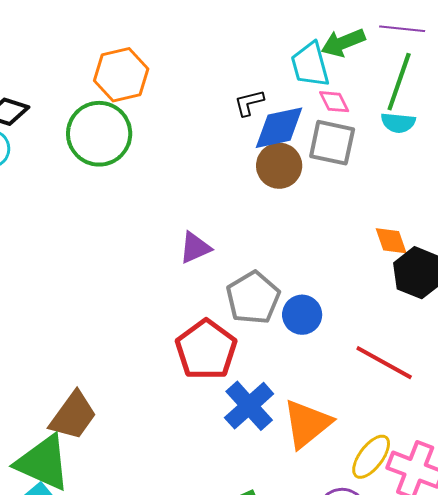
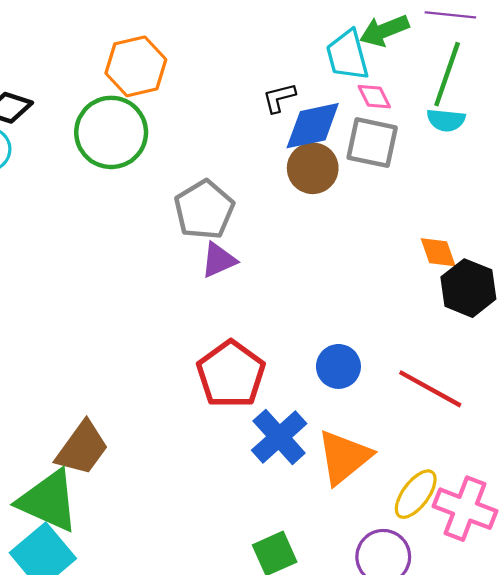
gray pentagon: (253, 298) -> (204, 210), moved
blue circle: (302, 315) -> (338, 366), moved

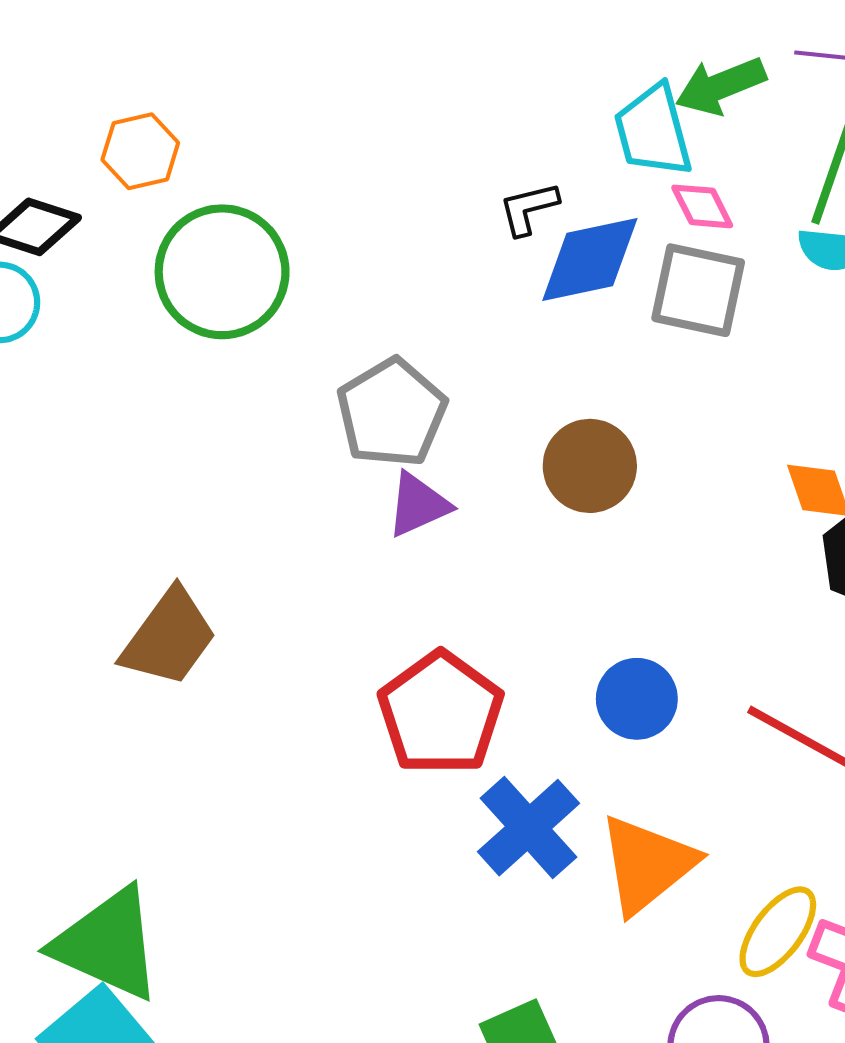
orange hexagon: (136, 66) -> (140, 151), moved, size x0.7
brown circle: (313, 168) -> (590, 466), moved
brown trapezoid: (82, 448) -> (169, 638), moved

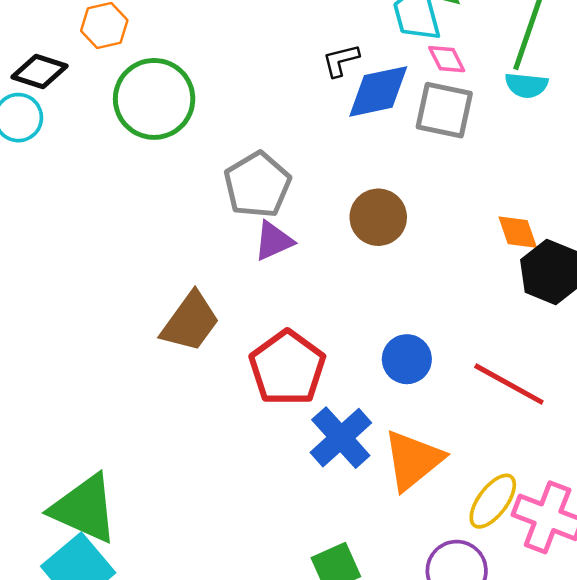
brown trapezoid: (169, 638) -> (190, 322), moved

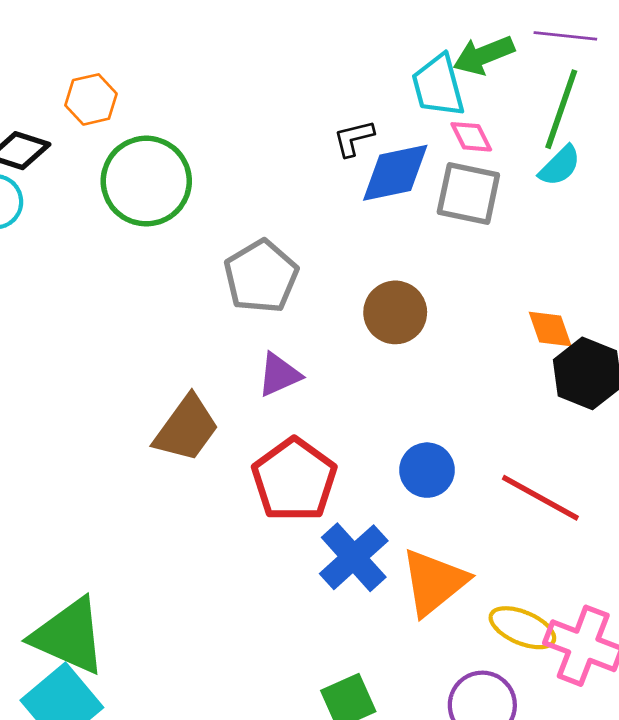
cyan semicircle: (526, 85) -> (560, 166), turned -51
purple triangle: (274, 241) -> (279, 375), moved
yellow ellipse: (493, 501) -> (522, 628), turned 76

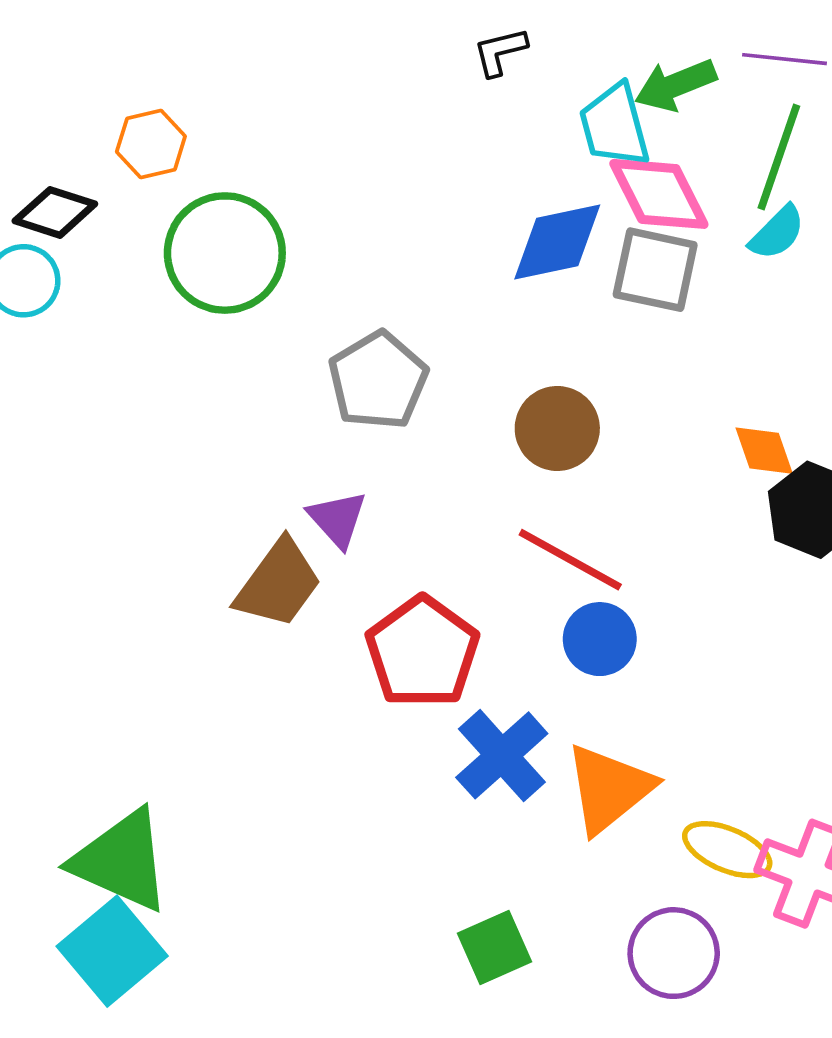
pink diamond: (471, 137) -> (659, 194), size x1.8
black L-shape: (354, 138) -> (500, 52), moved
purple triangle: (279, 375) -> (337, 519), moved, turned -48
red line: (540, 498) -> (570, 560), moved

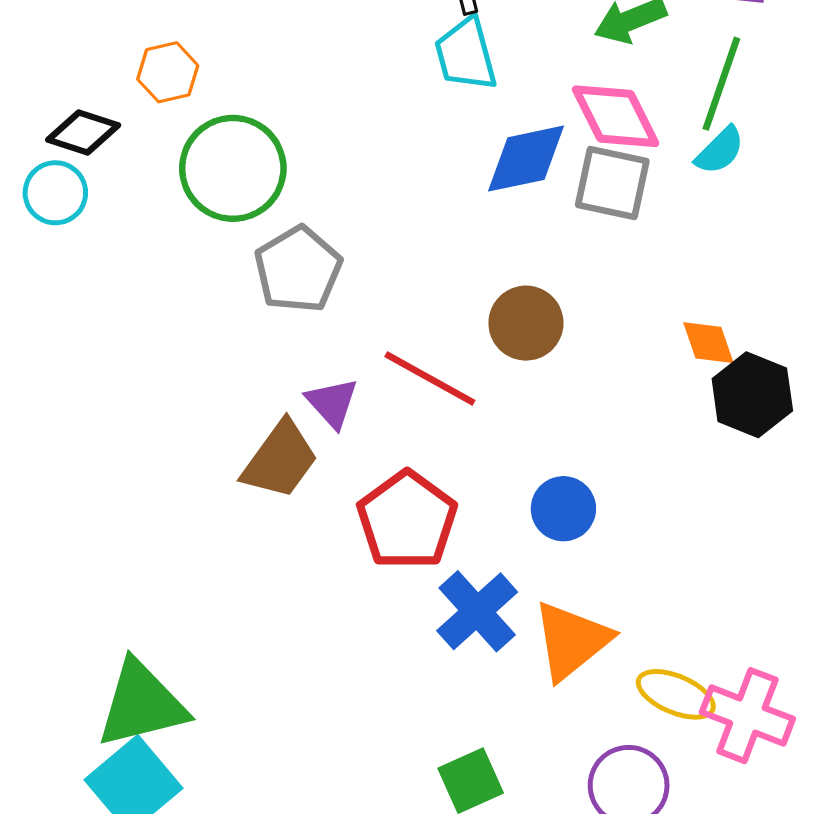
cyan trapezoid: (615, 126) -> (466, 54), moved
gray pentagon: (378, 380) -> (298, 269), moved
red line: (570, 560) -> (430, 378), moved
green triangle: (121, 861) -> (142, 704), turned -38

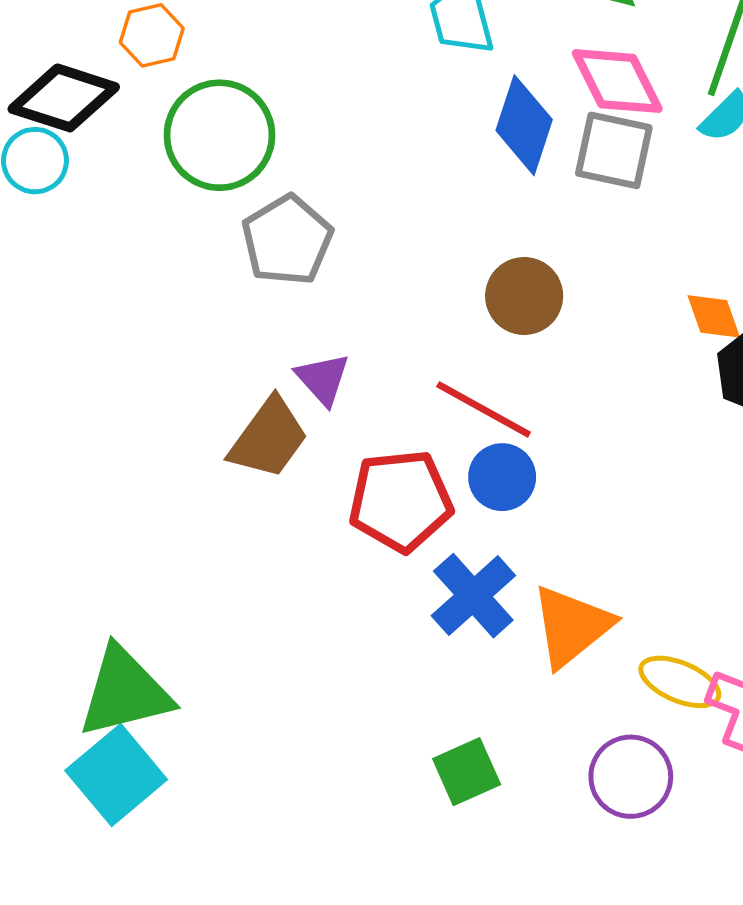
black diamond: (83, 133) -> (64, 98), size x1.4
blue diamond: (526, 159) -> (524, 125), turned -60
red line: (430, 378) -> (484, 409), moved
blue circle: (563, 509) -> (502, 477), moved
red pentagon: (407, 520) -> (401, 501), turned 30

